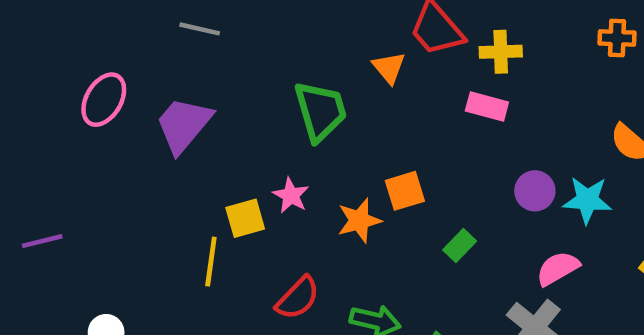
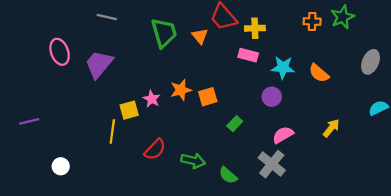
pink ellipse: (104, 100) -> (60, 52), turned -50
green trapezoid: (320, 111) -> (164, 33), moved
cyan star: (587, 200) -> (283, 68), moved
orange star: (359, 221) -> (181, 90), moved

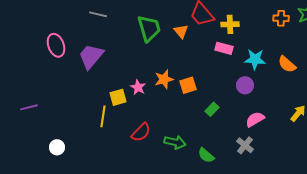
gray cross: (272, 164) -> (245, 145), size x0.7

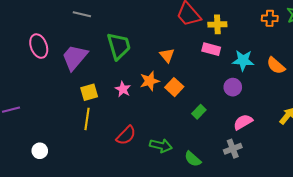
green trapezoid: (149, 28) -> (119, 46), moved
orange triangle: (181, 31) -> (167, 55), moved
orange square: (188, 85) -> (174, 87), turned -30
yellow square: (118, 97) -> (89, 92), moved
gray cross: (245, 145) -> (233, 149), turned 30

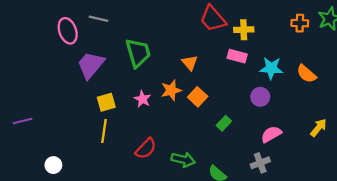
pink ellipse: (39, 46) -> (68, 31), moved

